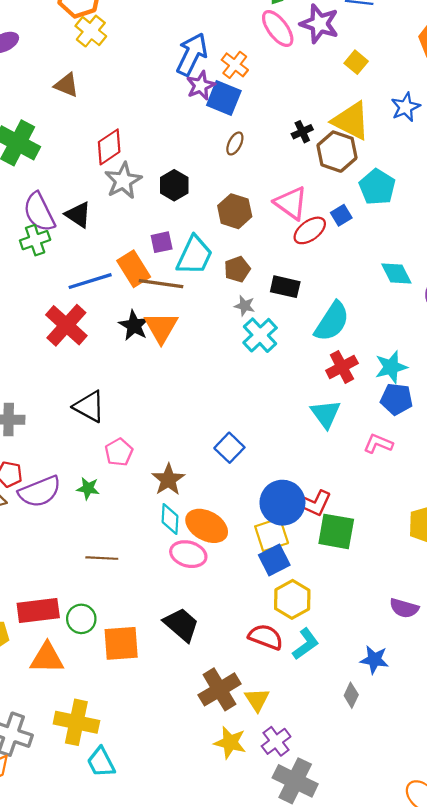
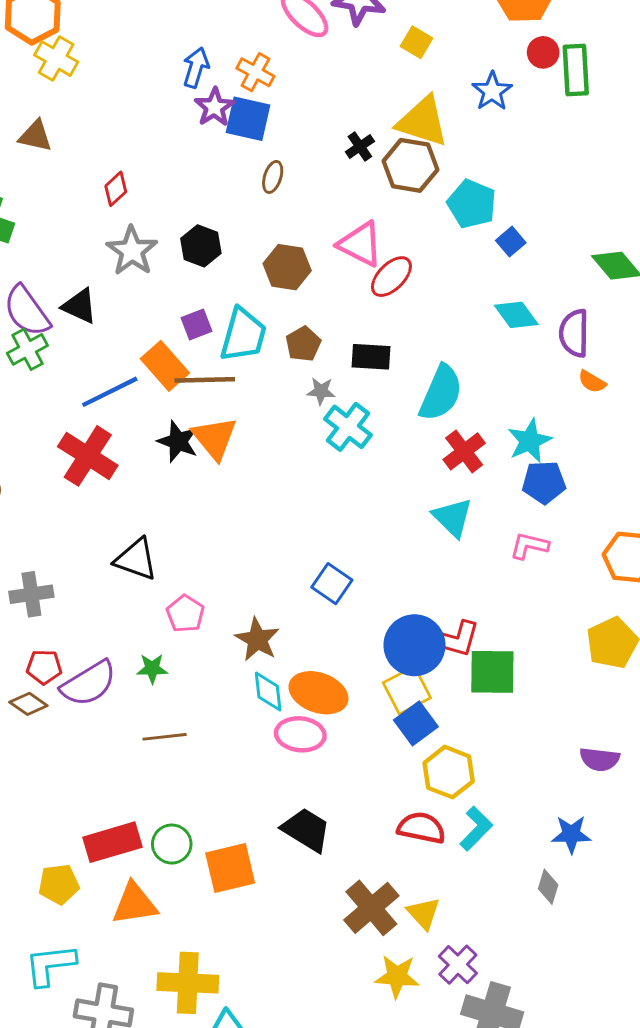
blue arrow: (192, 54) -> (196, 67), size x0.7
red diamond: (109, 147) -> (116, 189), moved, size x0.7
blue square: (341, 215) -> (511, 242), moved
brown line: (102, 558) -> (165, 737), moved

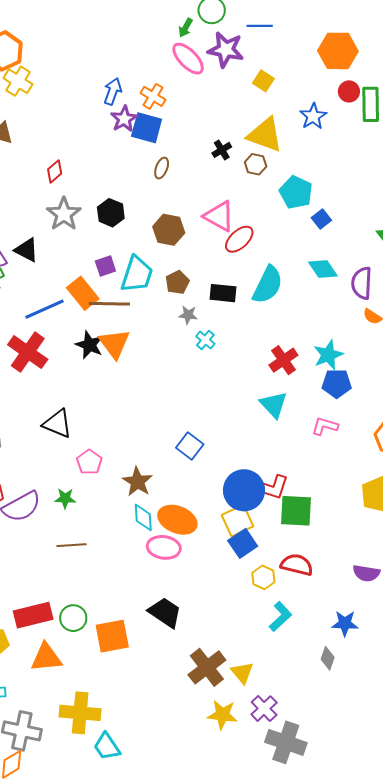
brown hexagon: (410, 165) -> (256, 164), size x0.6
cyan semicircle: (441, 393) -> (268, 285), moved
cyan cross: (348, 427) -> (205, 340), size x0.6
yellow hexagon: (449, 772) -> (263, 577), size x0.7
red semicircle: (421, 828) -> (297, 565), moved

